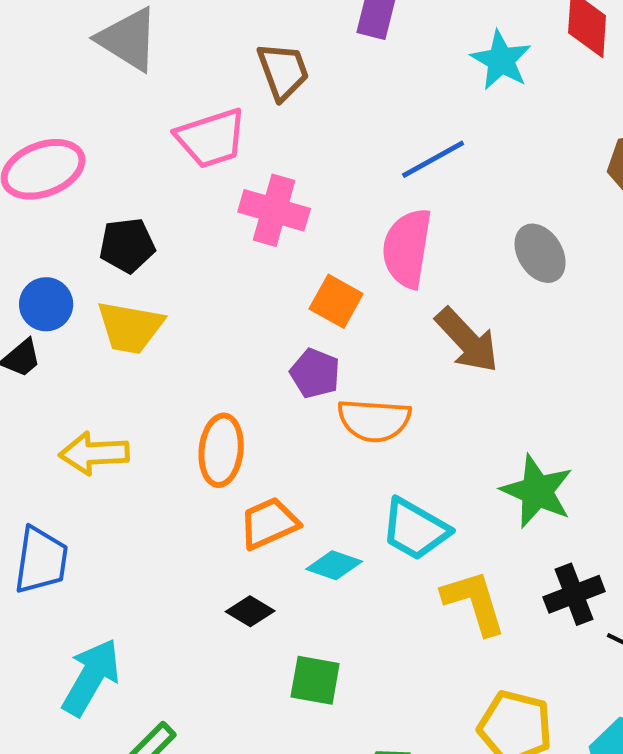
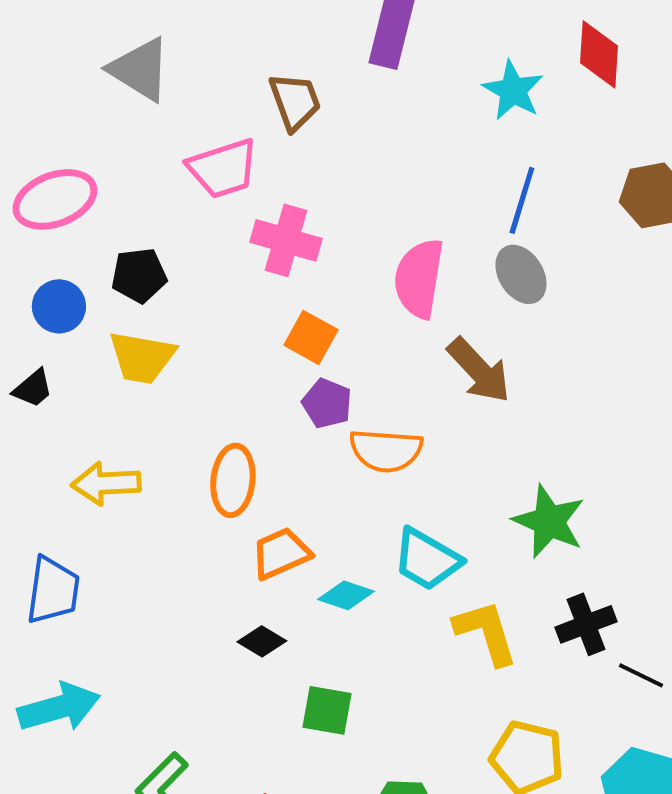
blue line: (433, 159) -> (522, 200), moved, turned -44
gray ellipse: (540, 253) -> (521, 274), moved
orange square: (336, 301) -> (311, 337), moved
blue circle: (46, 304) -> (59, 306), moved
cyan arrow: (91, 677) -> (59, 707), moved, turned 44

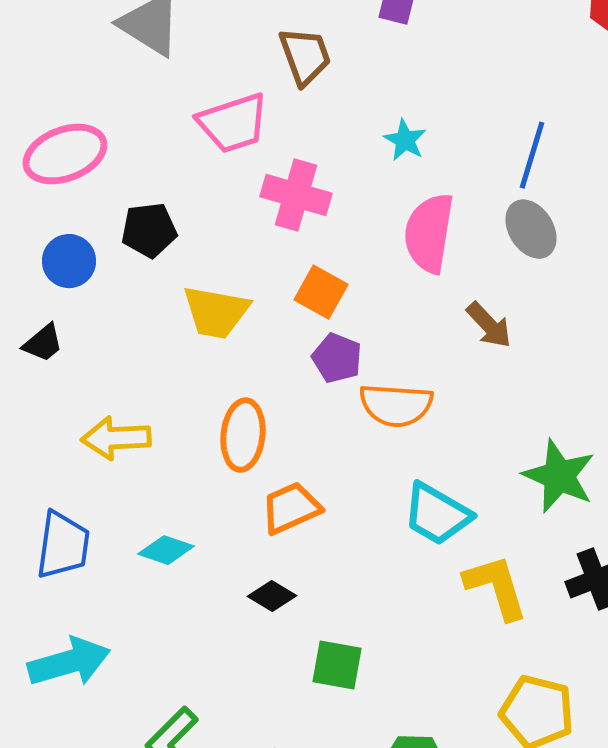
cyan star: (513, 90) -> (405, 140), moved, size x0.7
yellow trapezoid: (142, 357) -> (216, 312), moved
brown arrow: (479, 370) -> (489, 325), size x0.7
cyan diamond: (346, 595) -> (166, 550), moved

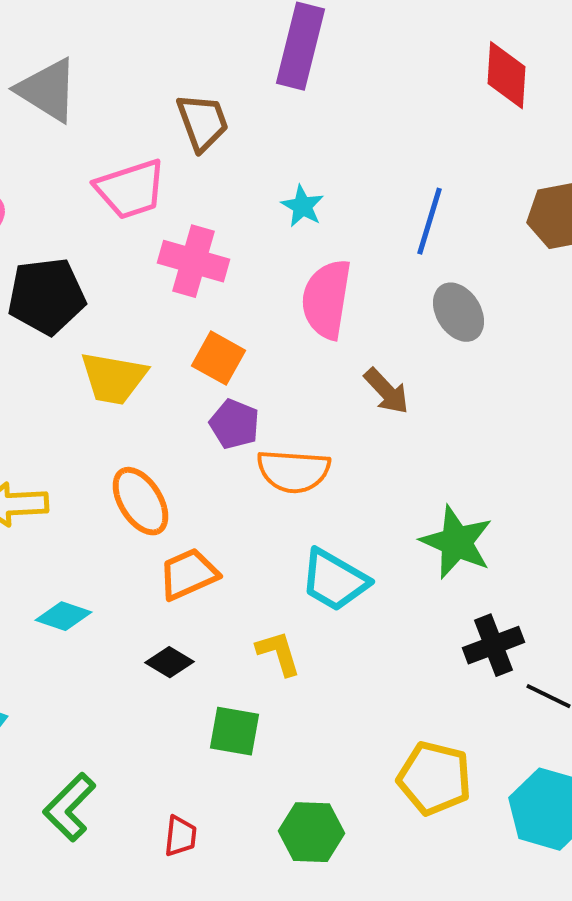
gray ellipse: (531, 229) -> (458, 312), moved
black pentagon: (149, 230) -> (46, 296), size x1.4
orange ellipse: (243, 435) -> (140, 501), turned -38
yellow L-shape: (496, 587) -> (278, 653), moved, size x0.7

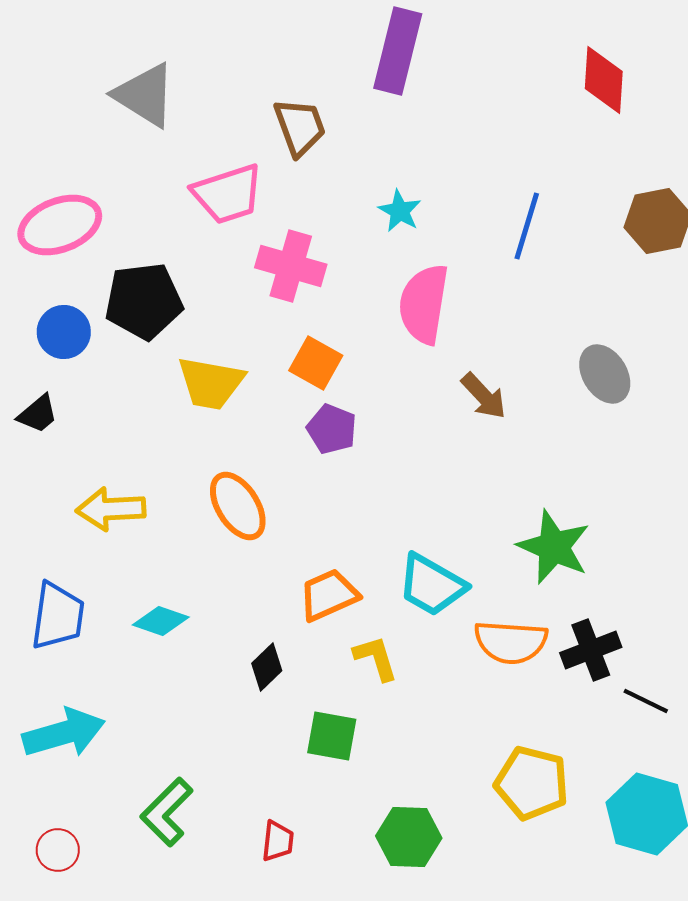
gray ellipse: (458, 312) -> (605, 374), moved
orange semicircle: (294, 471) -> (511, 642), moved
orange trapezoid: (188, 574) -> (329, 595), moved
black diamond: (170, 662) -> (267, 667), turned -75

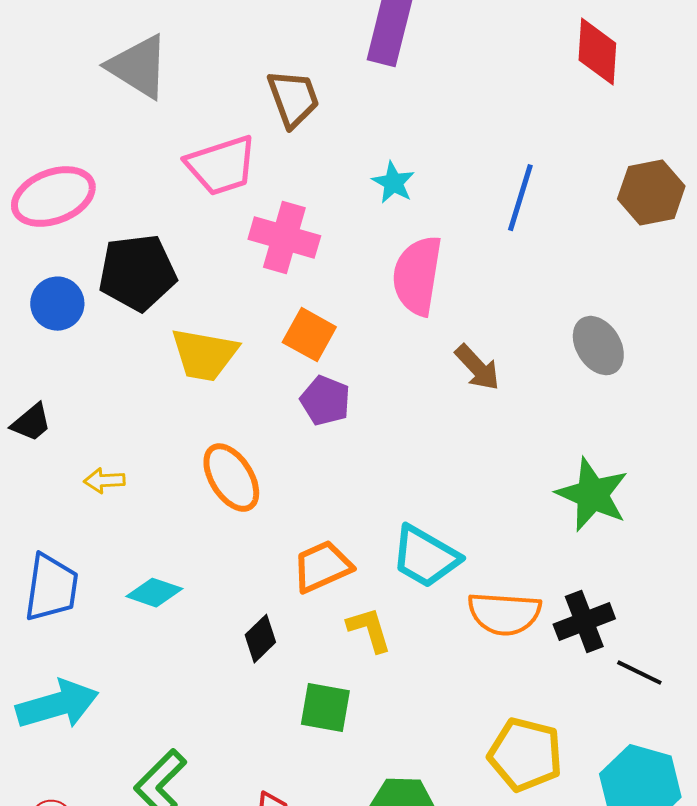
black trapezoid: (38, 414) -> (31, 423), moved
yellow arrow: (111, 509) -> (104, 481), size x0.6
green star: (554, 547) -> (592, 495), moved

